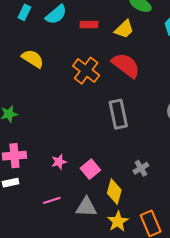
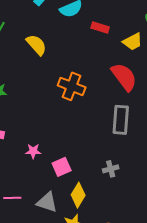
orange cross: (86, 71) -> (72, 86), moved, turned -32
gray rectangle: (118, 114) -> (121, 120), moved
gray cross: (141, 168) -> (111, 169), moved
pink line: (52, 200) -> (12, 198), moved

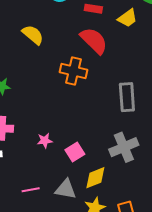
red semicircle: (124, 77) -> (94, 41), moved
gray cross: (111, 169) -> (124, 147), size x1.8
yellow diamond: (78, 195) -> (95, 178), turned 45

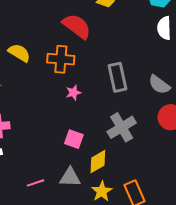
yellow semicircle: (33, 35) -> (19, 53), moved
pink star: (45, 141) -> (73, 93), moved
pink square: (75, 152) -> (74, 139), turned -30

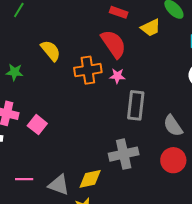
orange cross: (61, 59) -> (88, 70), turned -32
pink star: (73, 93) -> (117, 76), moved
pink square: (74, 139) -> (37, 125), moved

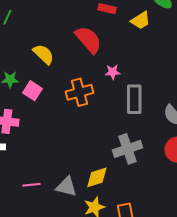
red semicircle: (114, 44) -> (88, 40), moved
orange cross: (88, 70) -> (79, 92), moved
pink square: (37, 125) -> (33, 91), moved

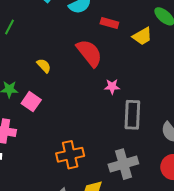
yellow semicircle: (43, 54) -> (44, 66), size x0.7
orange cross: (79, 92) -> (70, 155), moved

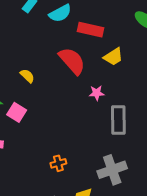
red rectangle: (109, 23) -> (90, 30), size x1.4
yellow trapezoid: (142, 36) -> (113, 57), moved
orange cross: (70, 155) -> (58, 163), size x0.6

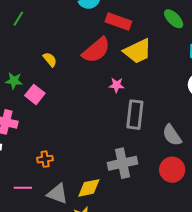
yellow trapezoid: (113, 57) -> (138, 51), size x1.4
red semicircle: (72, 61) -> (96, 50), turned 84
orange cross: (58, 163) -> (45, 159), moved

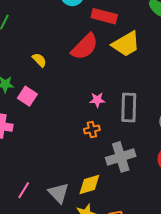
pink star: (117, 85) -> (97, 100), moved
orange cross: (45, 159) -> (92, 130), moved
pink line: (23, 188) -> (24, 190), turned -54
gray triangle: (57, 194) -> (59, 193), turned 30

